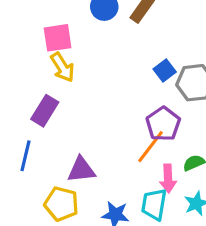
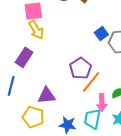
purple pentagon: (163, 124) -> (81, 68), moved

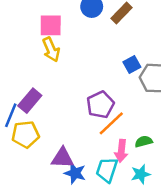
purple rectangle: (24, 57) -> (30, 101), moved
purple triangle: (47, 96) -> (62, 158), moved
yellow pentagon: (33, 117) -> (25, 134), moved, turned -30

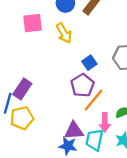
yellow arrow: (51, 49) -> (64, 33), moved
blue square: (132, 65) -> (89, 63), moved
purple triangle: (62, 158) -> (74, 131), moved

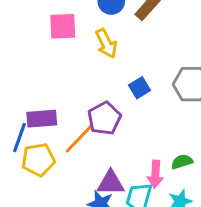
purple pentagon: (82, 85) -> (104, 118), moved
purple rectangle: (22, 89) -> (42, 119), turned 48
orange line: (94, 100) -> (79, 139), moved

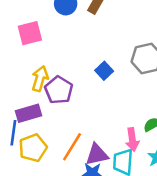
yellow arrow: (106, 44) -> (40, 79), moved, turned -125
purple pentagon: (104, 118) -> (59, 90), moved
orange line: (79, 139) -> (72, 147), moved

